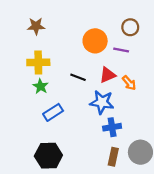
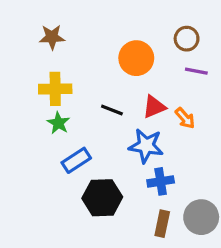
purple line: (121, 50) -> (196, 71), moved
black hexagon: (48, 156) -> (102, 198), moved

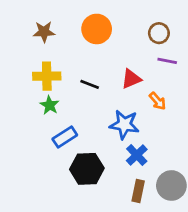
orange circle: (136, 58) -> (97, 29), moved
red triangle: (154, 107) -> (131, 79), moved
black line: (112, 110) -> (90, 84), moved
blue cross: (161, 181) -> (137, 155), turned -35

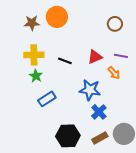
orange circle: (97, 29) -> (57, 17), moved
purple line: (167, 61) -> (121, 56), moved
black hexagon: (87, 169) -> (68, 136), moved
brown rectangle: (138, 191) -> (100, 138), turned 49

